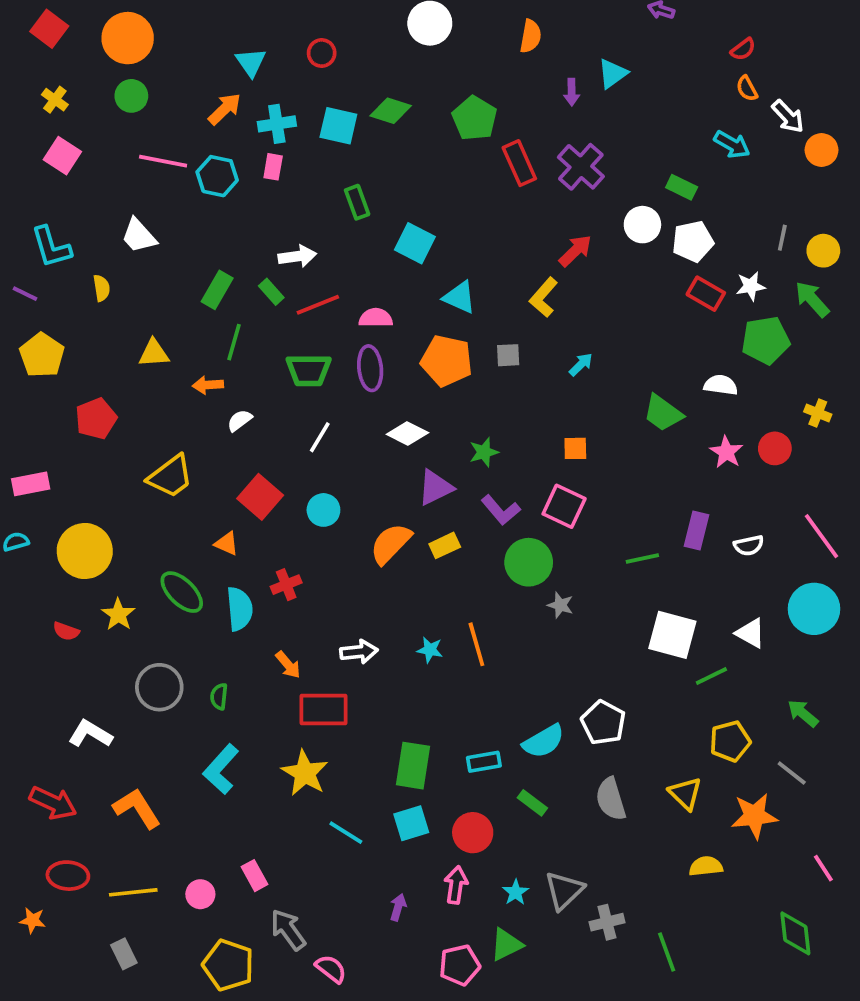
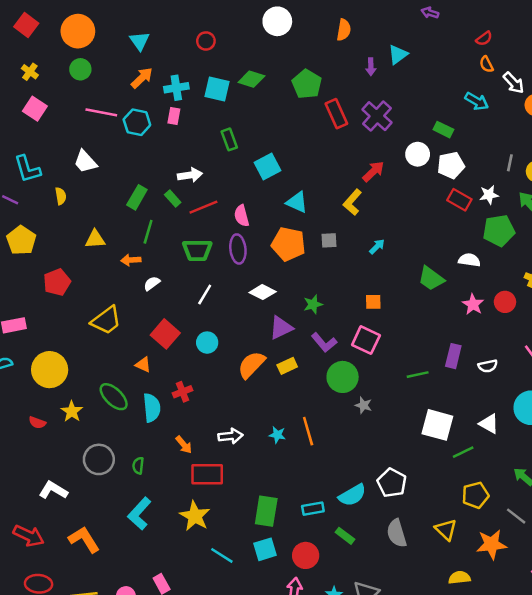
cyan triangle: (251, 62) -> (139, 41), moved
cyan square: (415, 243) -> (267, 167), turned 35
pink semicircle: (376, 318) -> (242, 216), turned -105

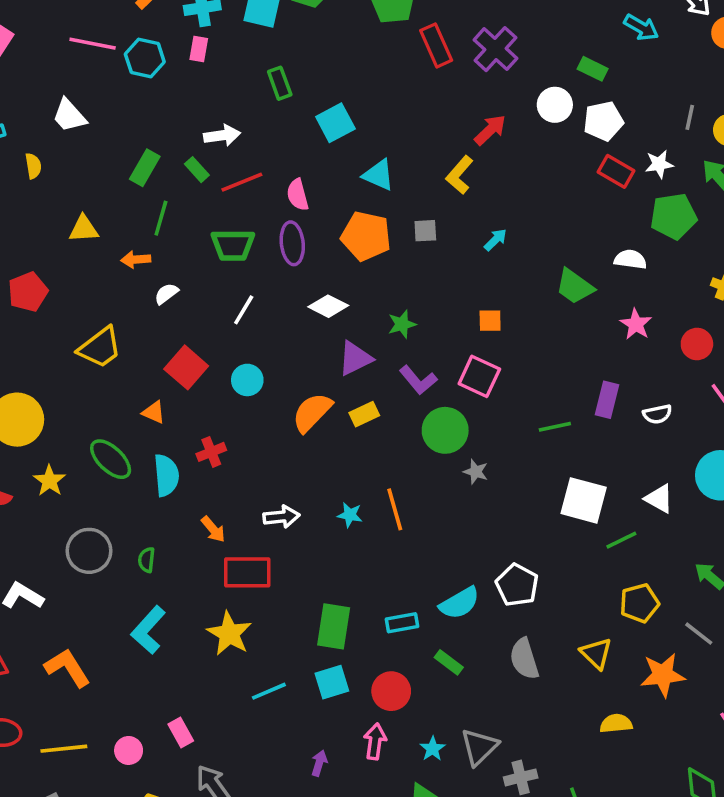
red circle: (505, 302) -> (697, 344), moved
cyan line: (222, 555) -> (269, 691), turned -55

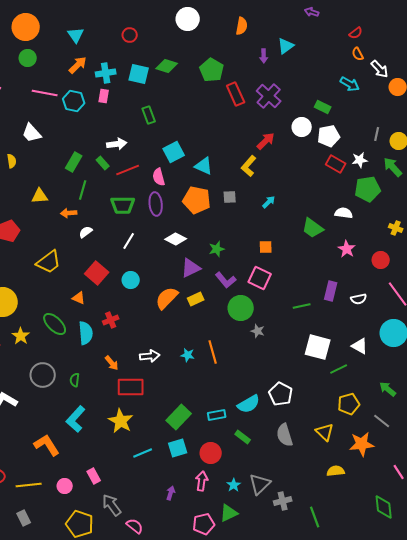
cyan square: (335, 123) -> (174, 152), moved
green rectangle: (334, 626) -> (179, 417), turned 35
orange L-shape: (67, 668) -> (47, 445), moved

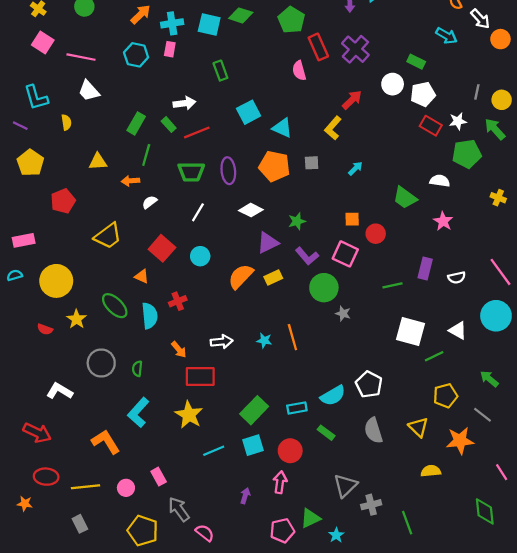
pink line: (45, 93) -> (81, 57), moved
pink semicircle: (159, 177) -> (299, 71), moved
red circle: (381, 260) -> (376, 234), moved
cyan star: (234, 485) -> (336, 535), moved

